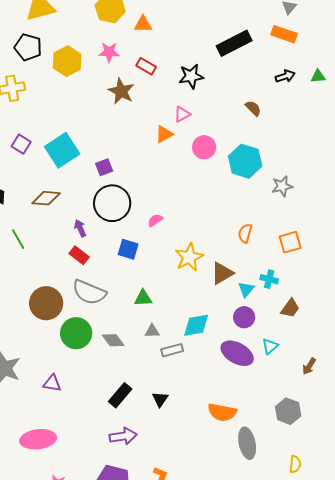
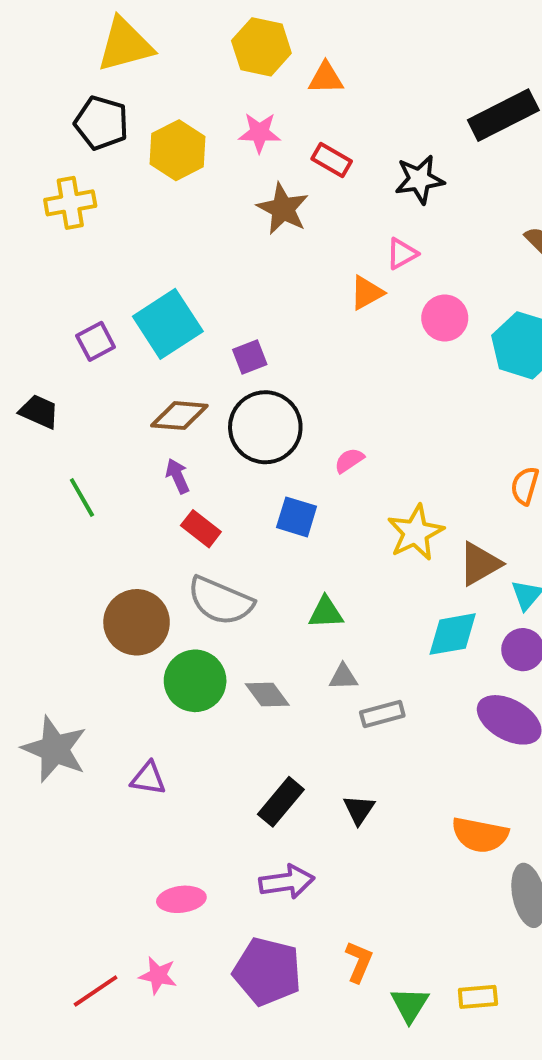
purple square: (21, 144) -> (96, 341), moved, turned 30
brown diamond: (46, 198) -> (179, 416), moved
purple arrow: (80, 228) -> (178, 476), moved
cyan diamond: (196, 325) -> (453, 634), moved
pink ellipse: (38, 439) -> (181, 899), moved, size x0.7

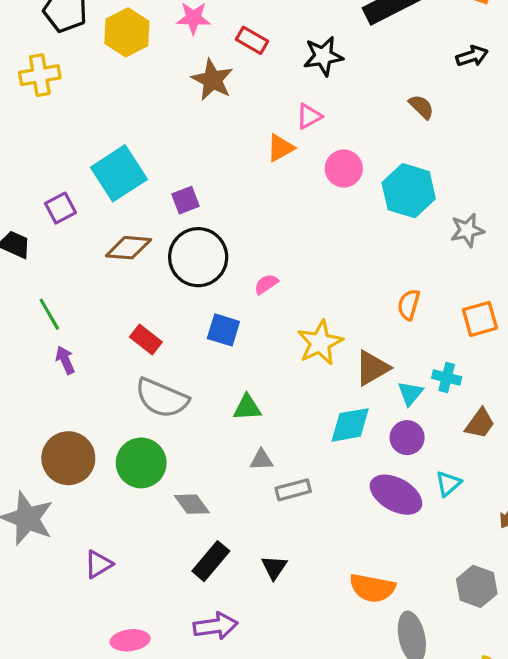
purple square: (96, 341) -> (60, 208), moved
purple arrow: (178, 476) -> (65, 360), moved
brown circle: (137, 622) -> (68, 458), moved
gray diamond: (267, 694) -> (192, 504), moved
purple triangle: (148, 778) -> (98, 564), moved, turned -40

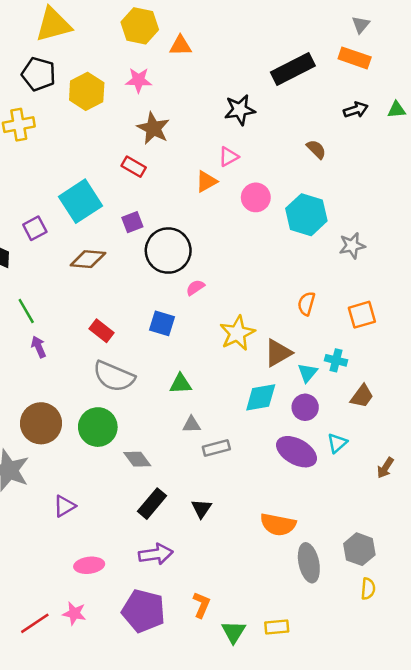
red rectangle: (252, 40) -> (134, 167), moved
black circle: (198, 257) -> (168, 251), moved
gray hexagon: (477, 586) -> (359, 549), moved

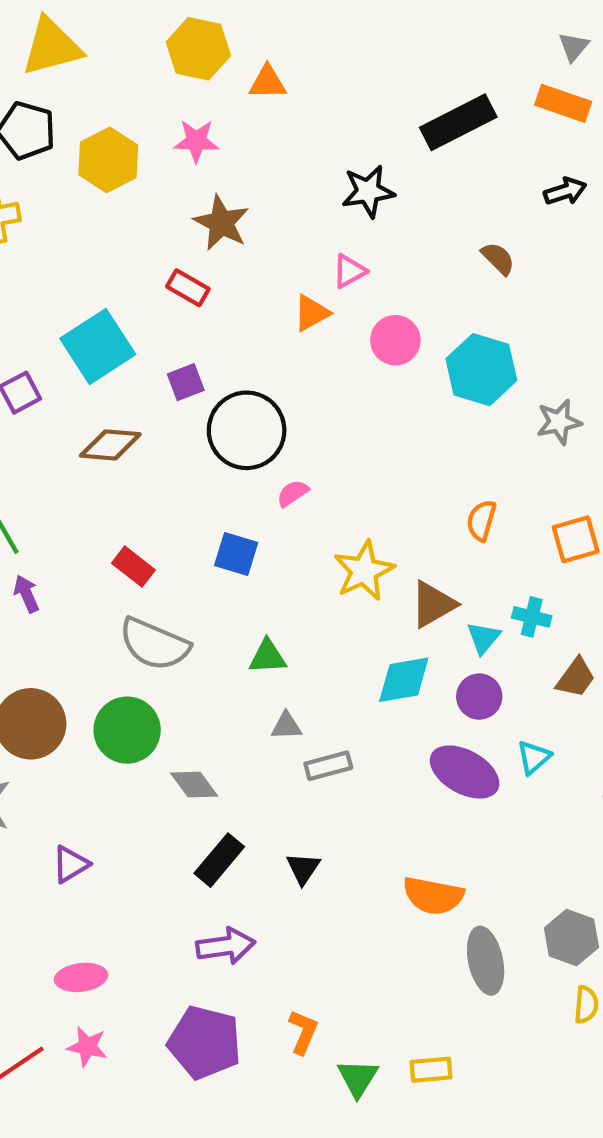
pink ellipse: (89, 565) -> (81, 977), moved

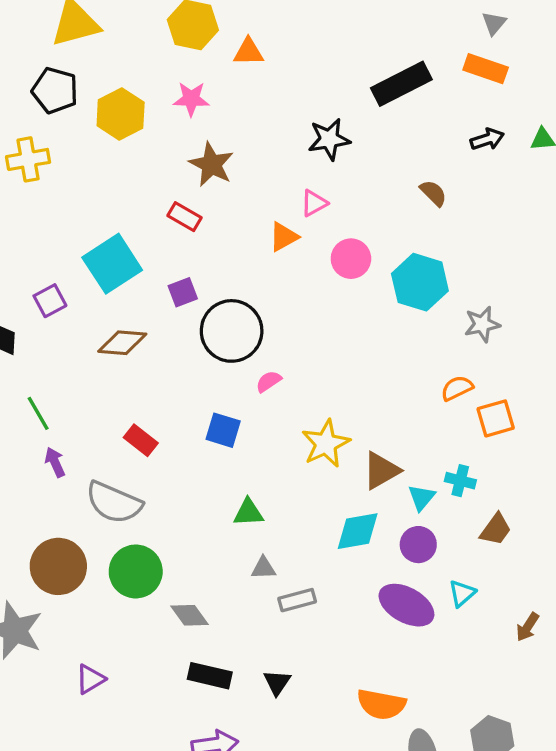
orange semicircle: (481, 520) -> (457, 388), moved, turned 48
gray semicircle: (154, 644) -> (114, 503), moved
black rectangle: (219, 860) -> (210, 676), turned 63

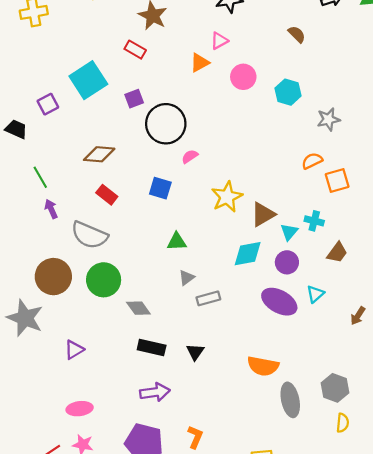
cyan hexagon: (420, 282) -> (288, 92), size x0.7
brown diamond: (122, 343) -> (99, 154), moved
gray triangle: (264, 568) -> (187, 278), turned -35

